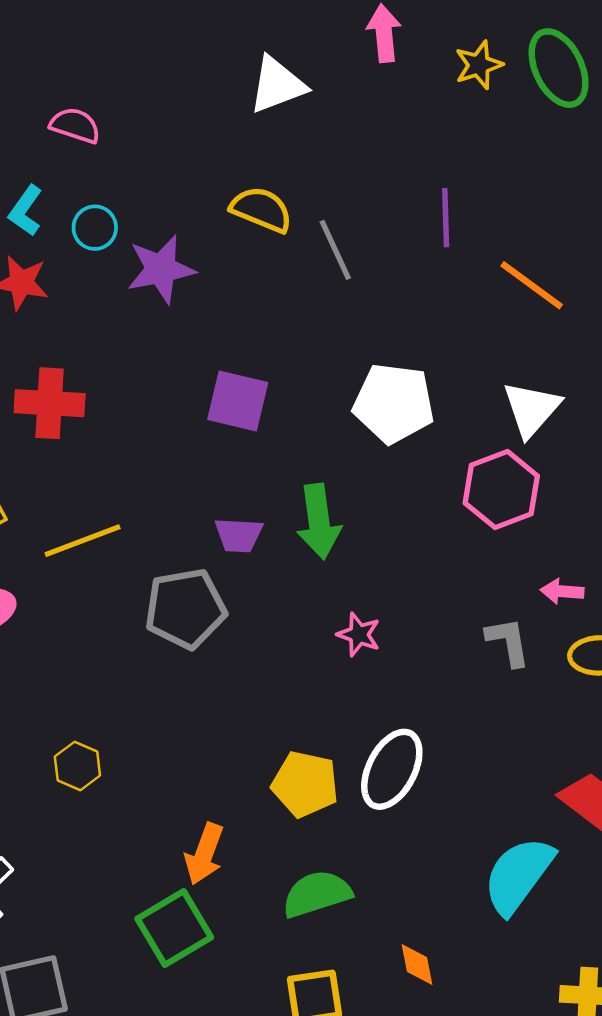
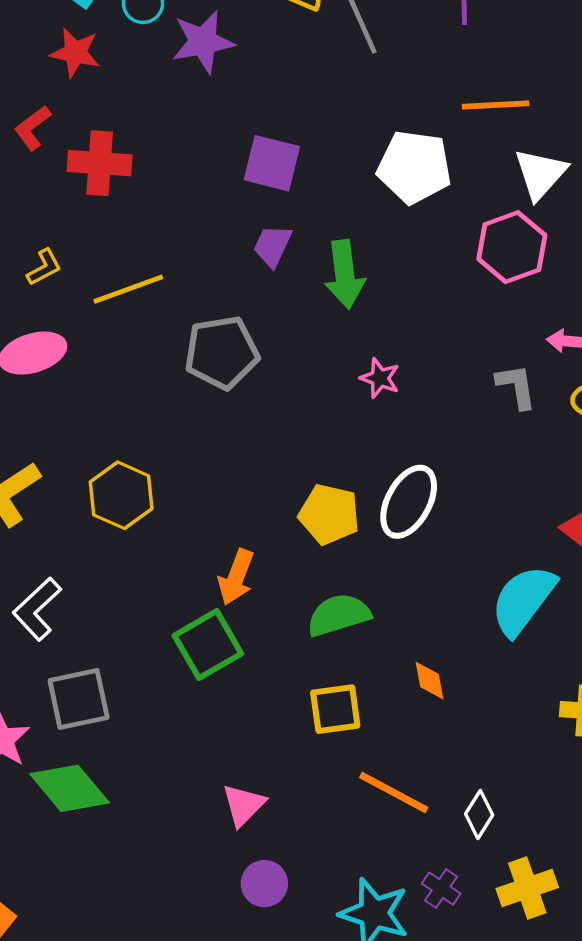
orange line: (532, 285) -> (496, 105), moved, turned -40
purple trapezoid: (239, 535) -> (273, 246), moved, turned 111
yellow hexagon: (77, 766) -> (121, 495), size x1.5

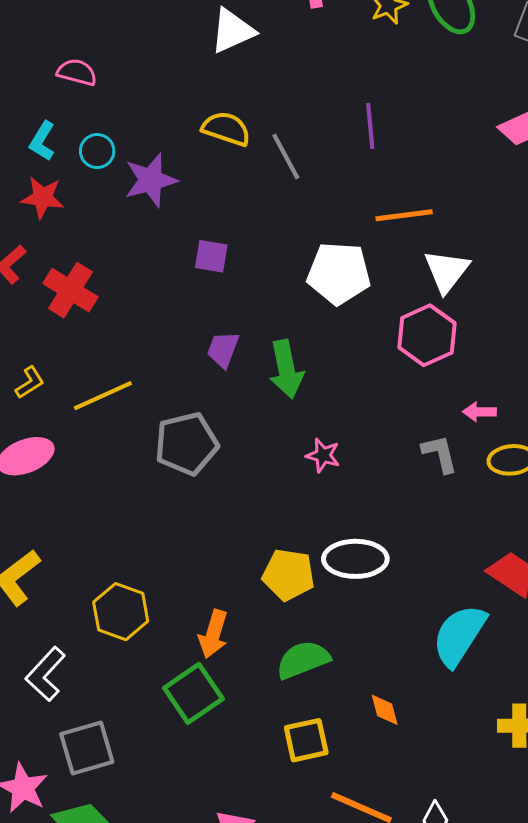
red cross: (100, 163) -> (70, 290), turned 32
purple square: (272, 163) -> (211, 256), moved, size x0.7
yellow hexagon: (121, 495) -> (121, 612), moved
white ellipse: (409, 502) -> (355, 559), turned 66

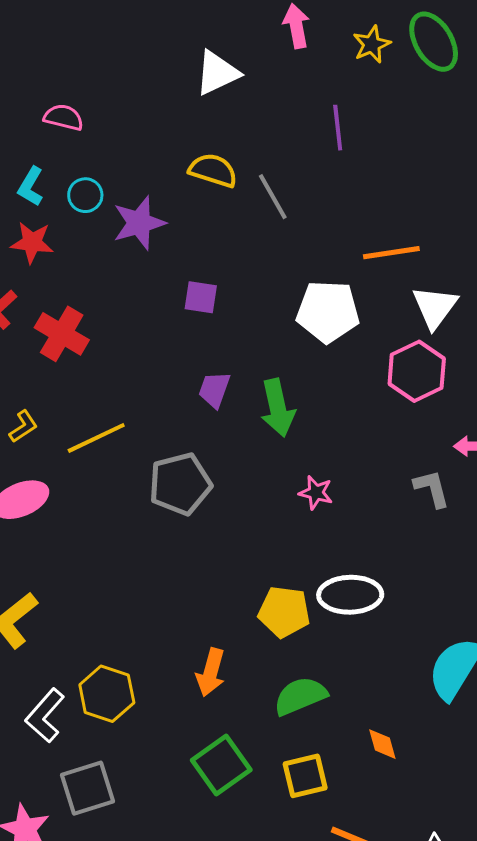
purple line: (370, 126) -> (338, 128), moved
yellow hexagon: (121, 612) -> (107, 694), moved
green square: (193, 693) -> (221, 765), moved

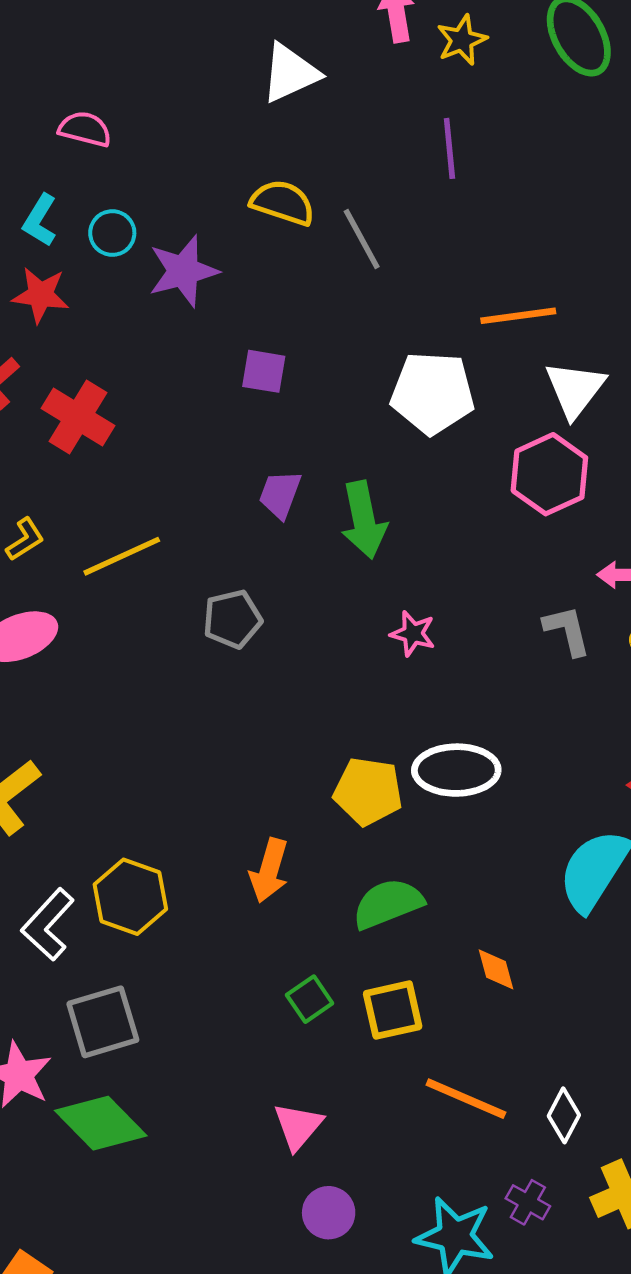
yellow star: (372, 44) -> (462, 40), moved
gray pentagon: (180, 484) -> (232, 619), size x0.7
green square: (221, 765) -> (310, 999), moved, size x0.6

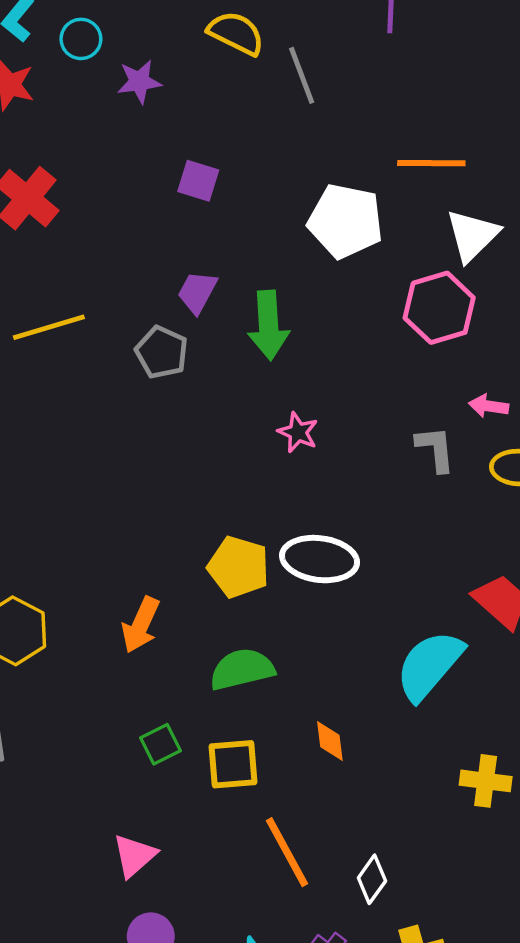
purple star: (183, 271) -> (139, 82), size x0.7
gray pentagon: (232, 619) -> (162, 352), moved, turned 30
orange line: (466, 1099) -> (287, 852), turned 30

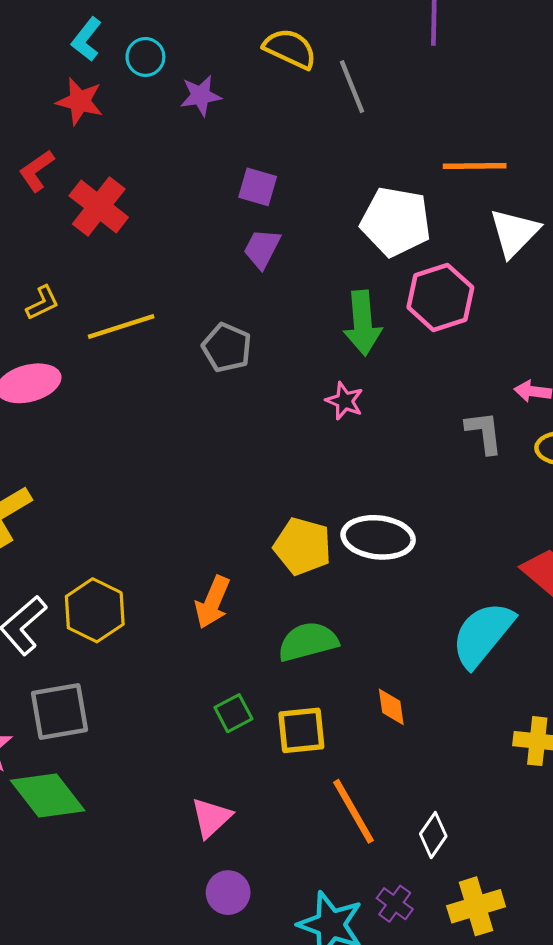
purple trapezoid: (197, 292) -> (262, 249), moved
pink hexagon: (439, 308) -> (440, 297), moved
green arrow: (268, 325) -> (363, 323), moved
pink star: (298, 432) -> (345, 401), moved

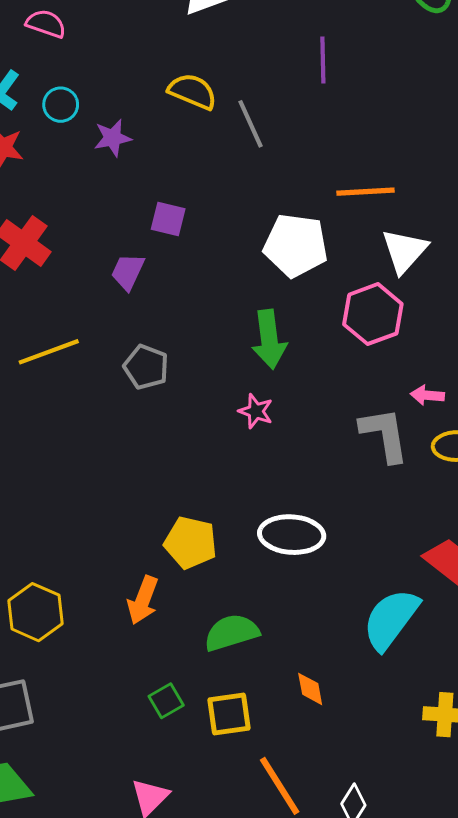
purple trapezoid: (262, 249) -> (128, 272), moved
pink hexagon: (440, 297) -> (373, 314), moved
gray L-shape: (484, 432) -> (384, 435), size x1.4
yellow pentagon: (303, 546) -> (191, 543), moved

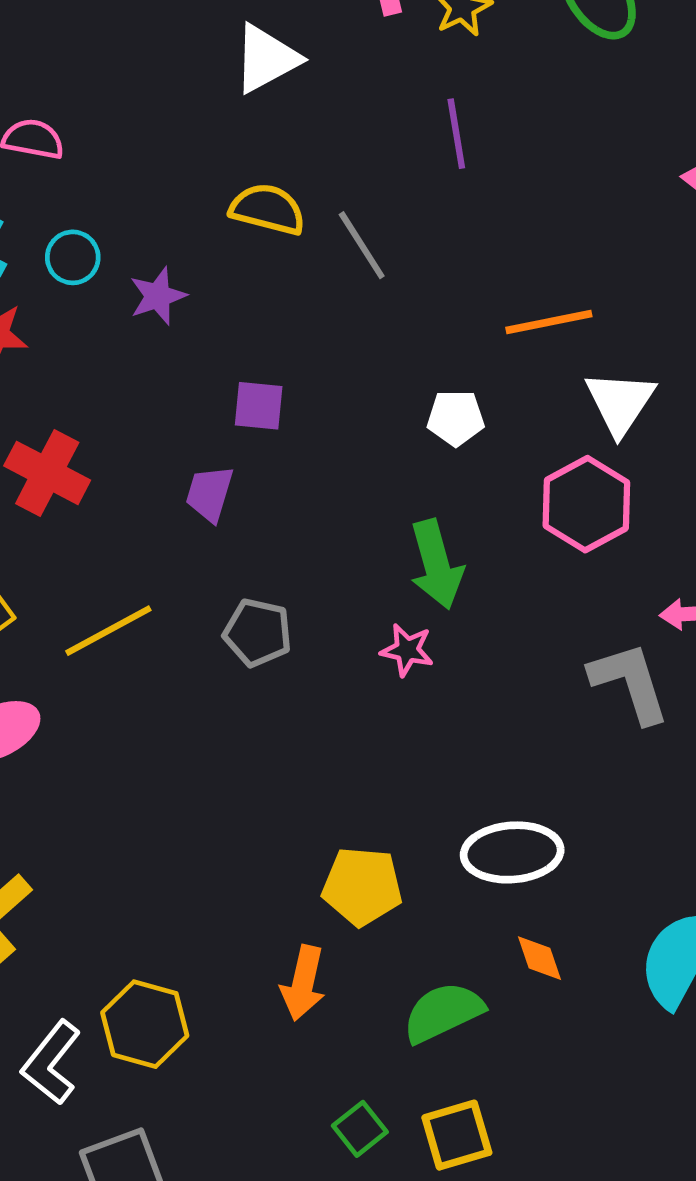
white pentagon: (296, 245) -> (456, 418), size x0.6
pink star: (256, 411) -> (407, 650), moved
orange diamond: (310, 689) -> (539, 958), moved

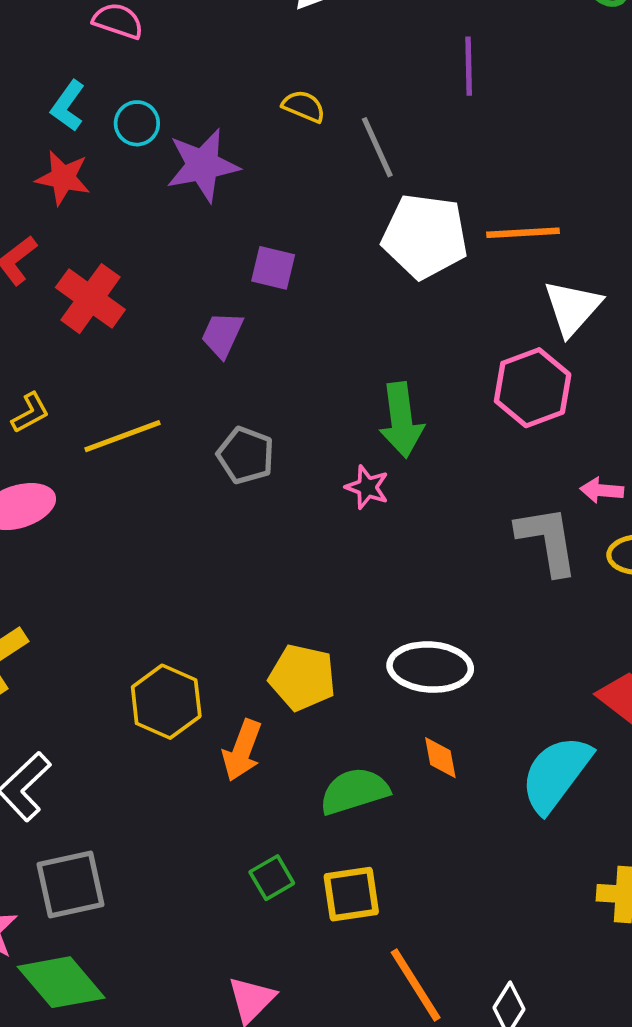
yellow semicircle: (268, 209) -> (304, 106), size x0.7
purple star: (158, 296) -> (203, 165), size x1.5
white pentagon: (456, 418) -> (425, 236), moved, size x1.8
yellow hexagon: (145, 1024) -> (166, 702), moved

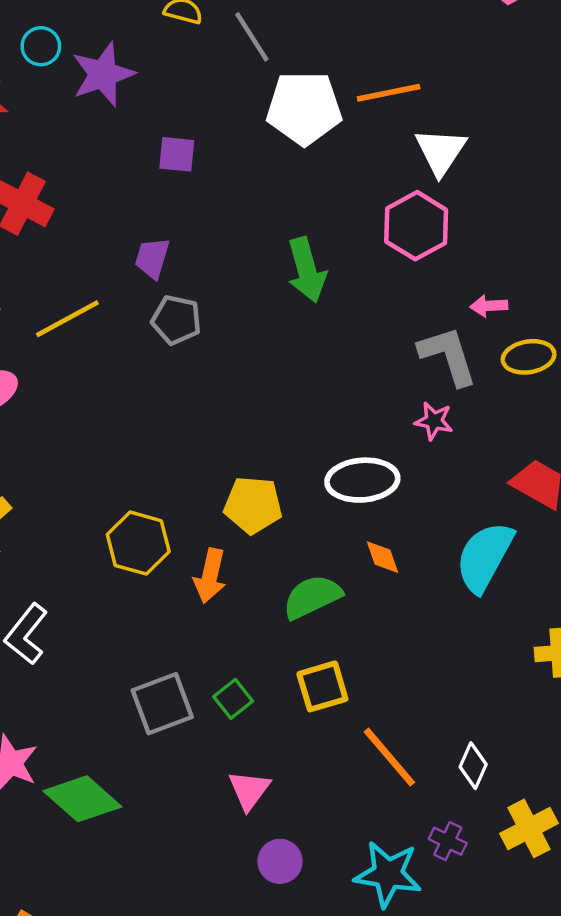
purple trapezoid: (222, 335) -> (152, 258), moved
pink star: (367, 487) -> (434, 421), moved
green square: (272, 878) -> (233, 699), moved
gray square: (70, 885) -> (162, 704), moved

